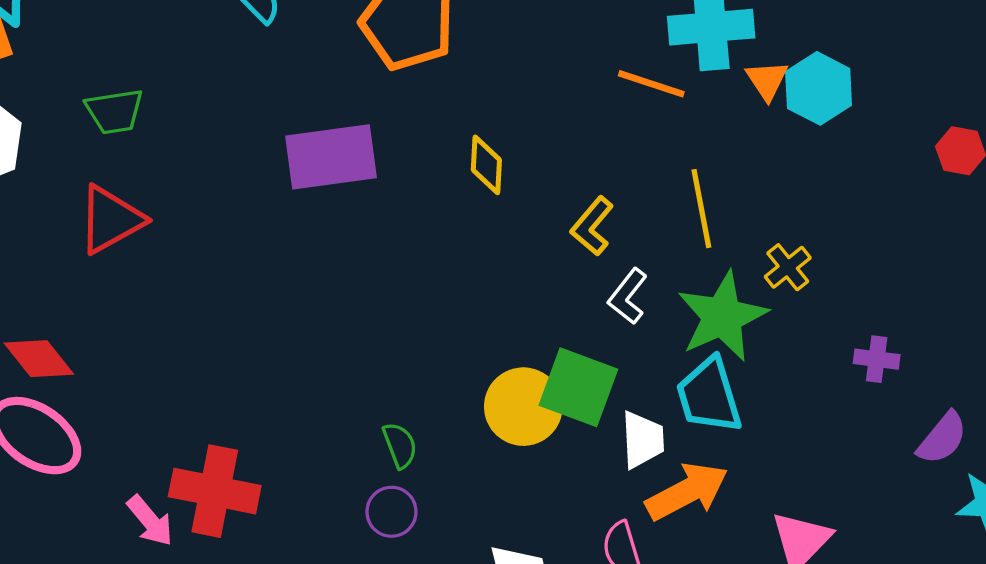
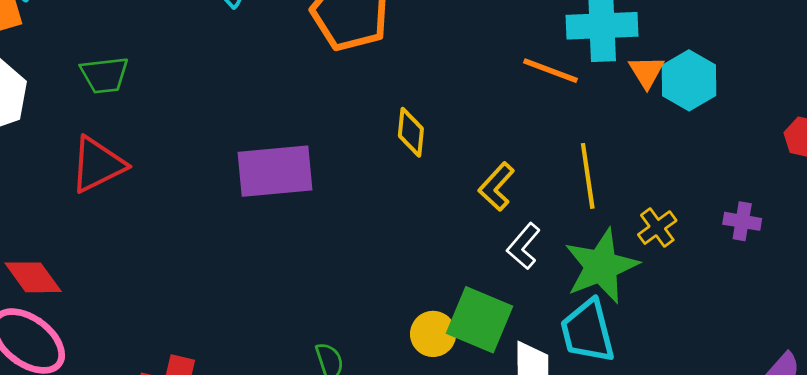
purple rectangle: (331, 157) -> (275, 171), moved
purple cross: (877, 359) -> (742, 221), moved
yellow circle: (523, 407) -> (433, 334), size x0.7

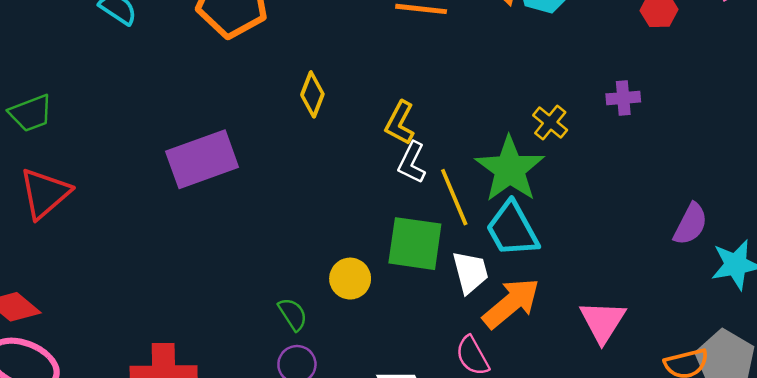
yellow diamond: (411, 132) -> (312, 94), turned 30
yellow line: (588, 176) -> (454, 197), moved
white L-shape: (524, 246) -> (412, 162), moved
yellow circle: (433, 334) -> (350, 279), moved

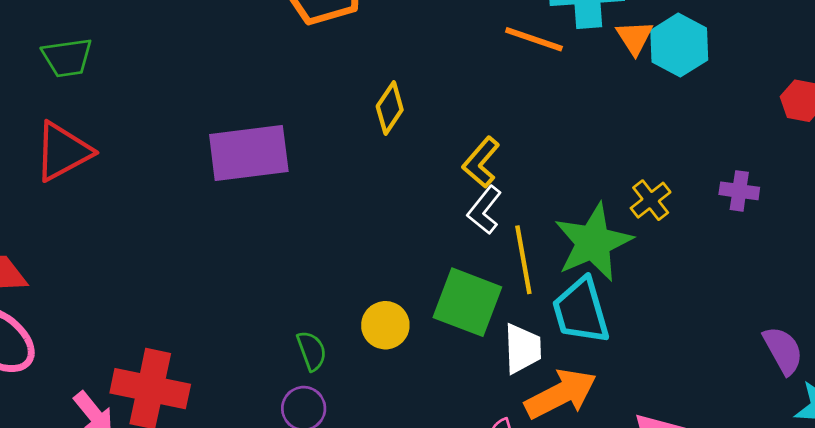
purple semicircle: (691, 224) -> (783, 350), turned -69

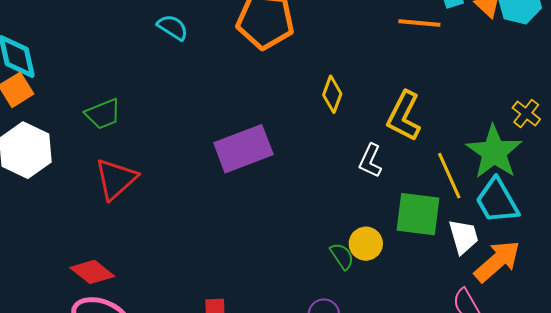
yellow L-shape: (481, 162) -> (404, 116), size x1.4
white L-shape: (484, 210) -> (370, 161), moved
green semicircle: (312, 351) -> (342, 256), moved

